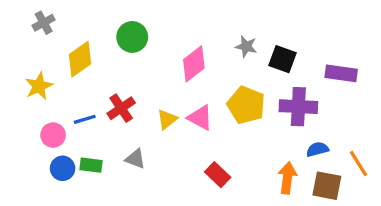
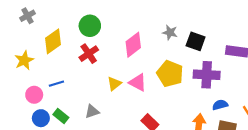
red cross: (121, 108) -> (89, 54), moved
gray triangle: (135, 159) -> (92, 111), turned -40
green rectangle: (91, 165) -> (61, 116), turned 32

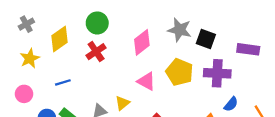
gray cross: (28, 16) -> (26, 24), moved
gray star: (170, 32) -> (180, 30), size x1.5
yellow triangle: (114, 84) -> (122, 103), moved
pink circle: (34, 95) -> (24, 94), moved
blue semicircle: (220, 105) -> (231, 104), turned 144

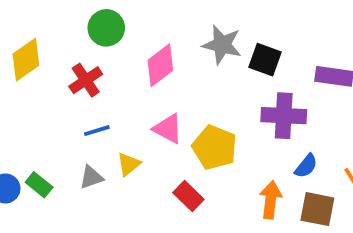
green circle: (97, 23) -> (106, 28), moved
yellow pentagon: (180, 72) -> (215, 147), moved
blue line: (63, 82) -> (97, 131), moved

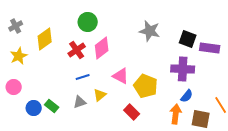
black square: (265, 60) -> (188, 39), moved
pink diamond: (160, 65) -> (102, 48), moved
blue semicircle: (306, 166) -> (187, 96), moved

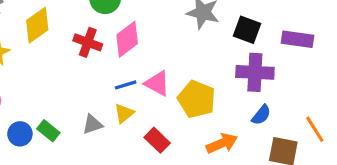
black square: (188, 39) -> (247, 30), moved
red cross: (77, 50) -> (88, 42), turned -36
blue line: (83, 77) -> (126, 85), moved
red rectangle: (132, 112) -> (157, 140), moved
orange arrow: (176, 114) -> (222, 143), moved, turned 60

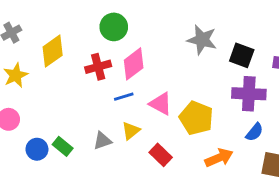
red cross: (88, 42) -> (98, 67), turned -35
blue line: (126, 85) -> (124, 97), moved

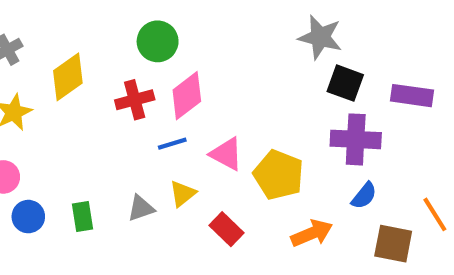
gray star: (202, 40) -> (320, 37), moved
green rectangle: (63, 146) -> (83, 217), turned 42
blue circle: (37, 149) -> (28, 217), moved

